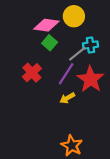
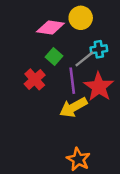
green square: (50, 43) -> (54, 57), moved
purple line: (66, 74) -> (72, 81), turned -40
yellow arrow: (67, 98) -> (73, 107), size x1.6

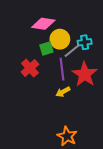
yellow circle: (81, 18) -> (60, 39), moved
green square: (54, 57) -> (46, 48), turned 32
yellow arrow: (73, 107) -> (63, 92), size x0.6

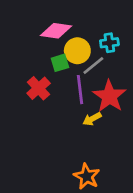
cyan cross: (85, 42) -> (109, 43), moved
yellow arrow: (63, 92) -> (92, 119), moved

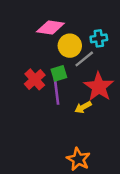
green square: (60, 63) -> (59, 73), moved
purple line: (80, 90) -> (56, 92), moved

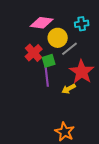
cyan cross: (99, 38) -> (82, 24), moved
red cross: (35, 79) -> (34, 53), moved

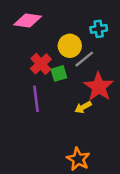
pink diamond: (42, 23) -> (28, 20), moved
purple line: (47, 76) -> (36, 99), moved

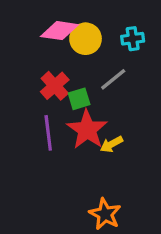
pink diamond: (28, 20) -> (60, 31), moved
yellow circle: (70, 46) -> (86, 39), moved
red star: (99, 87) -> (87, 130), moved

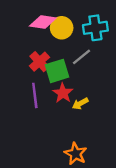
cyan cross: (133, 39) -> (95, 28), size x1.5
green square: (79, 99) -> (57, 71), size x1.5
red star: (87, 130) -> (63, 93), size x0.7

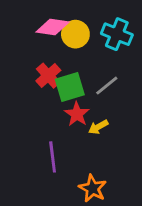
cyan cross: (95, 28) -> (117, 34), turned 30
gray line: (81, 57) -> (107, 86), moved
purple line: (35, 95) -> (53, 157), moved

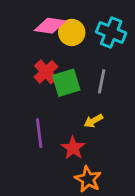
gray line: (107, 86) -> (102, 81), turned -40
red star: (77, 114) -> (73, 148), moved
purple line: (53, 157) -> (39, 133), moved

